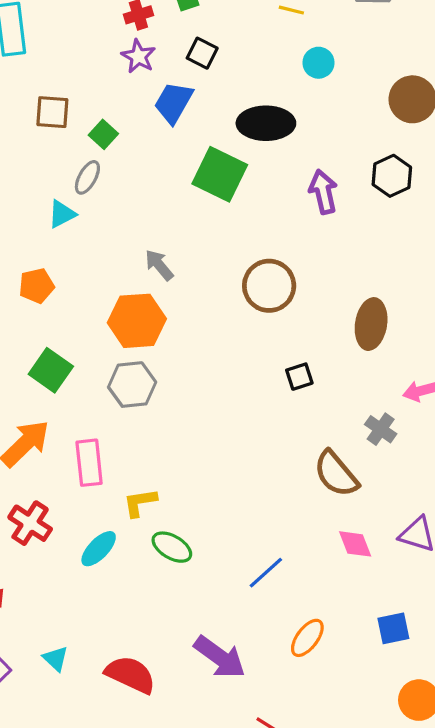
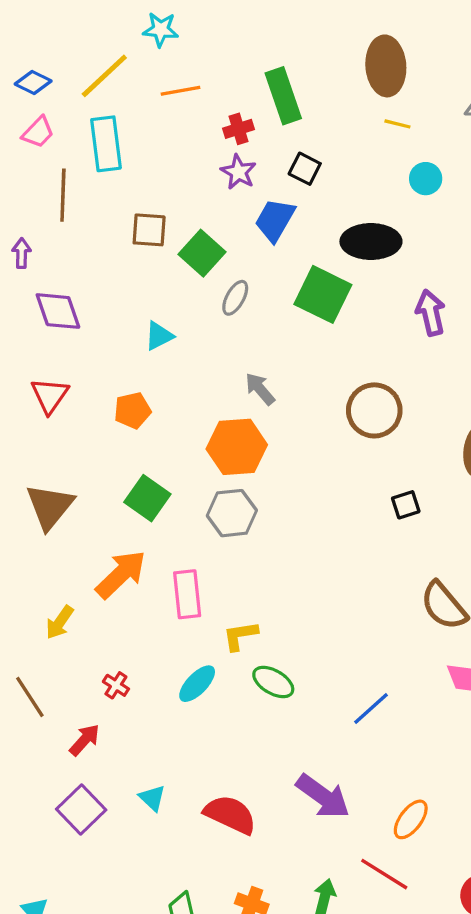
green square: (103, 134) -> (202, 253), size x1.5
gray ellipse: (87, 177) -> (235, 298), moved
red cross: (30, 523) -> (116, 685), moved, size x0.6
orange ellipse: (307, 638) -> (411, 819), moved

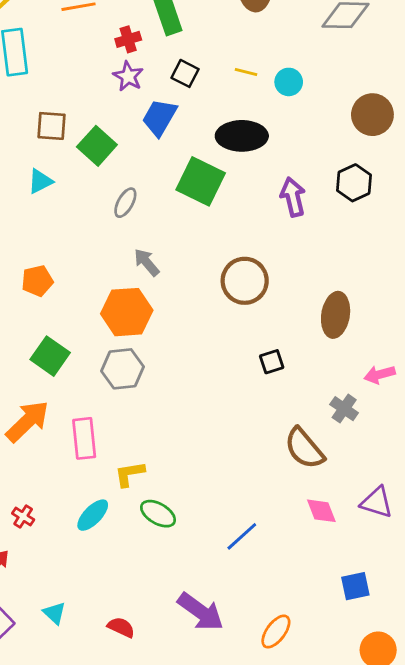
yellow line: (397, 124) -> (246, 72), moved
gray ellipse: (235, 298) -> (125, 203), moved
cyan triangle: (159, 336) -> (40, 181), moved
red semicircle: (230, 814) -> (121, 627), size x0.6

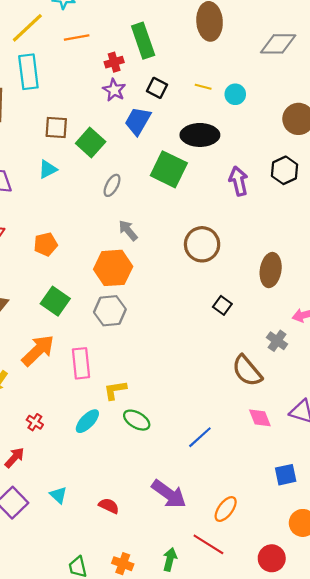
black square: (272, 362) -> (222, 305), turned -36

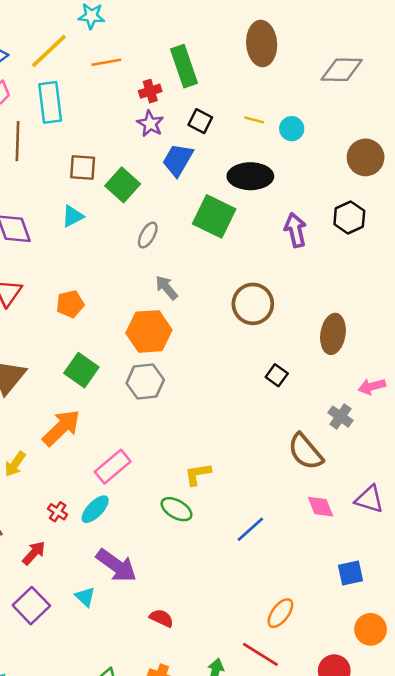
pink rectangle: (81, 363) -> (113, 467), moved, turned 56
yellow L-shape: (115, 390) -> (198, 474), moved
cyan ellipse: (87, 421) -> (95, 509), moved
purple arrow: (169, 494) -> (116, 566), moved
red semicircle: (109, 506) -> (161, 618), moved

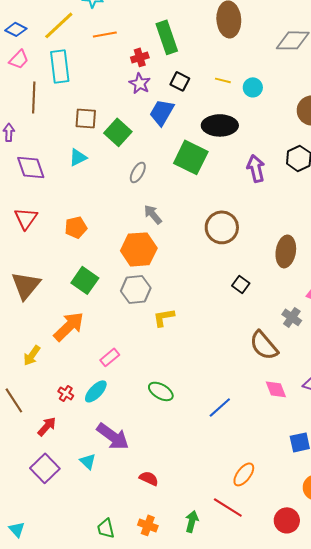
pink rectangle: (113, 467) -> (110, 357), size x0.7
yellow L-shape: (198, 474) -> (164, 317), moved

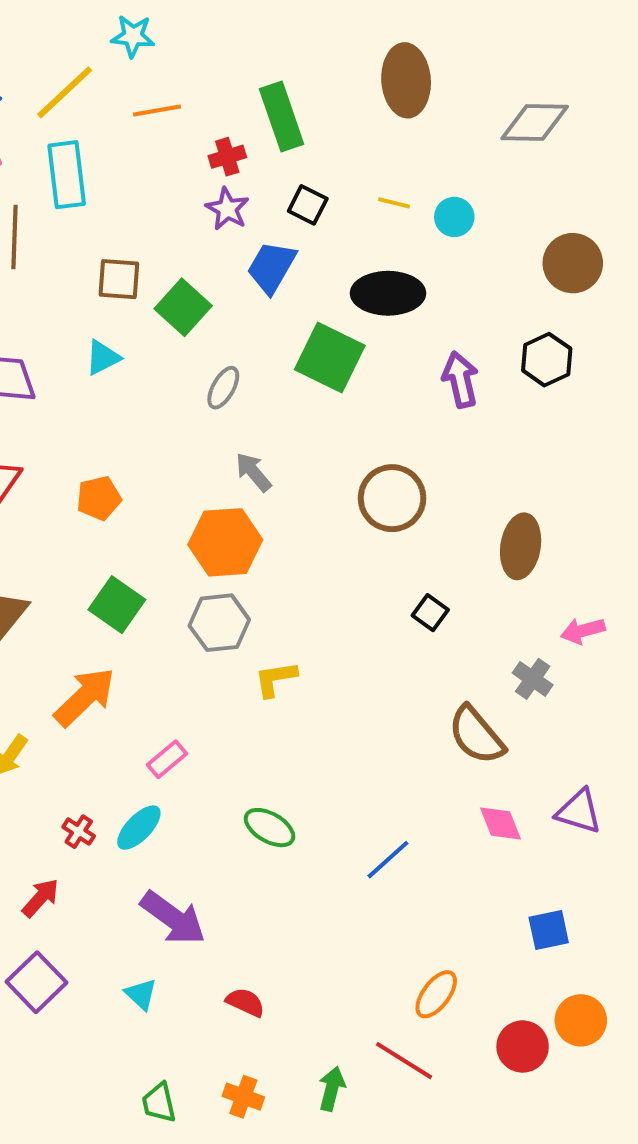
cyan triangle: (88, 461) -> (141, 994), moved
red circle: (287, 520) -> (523, 1046), moved

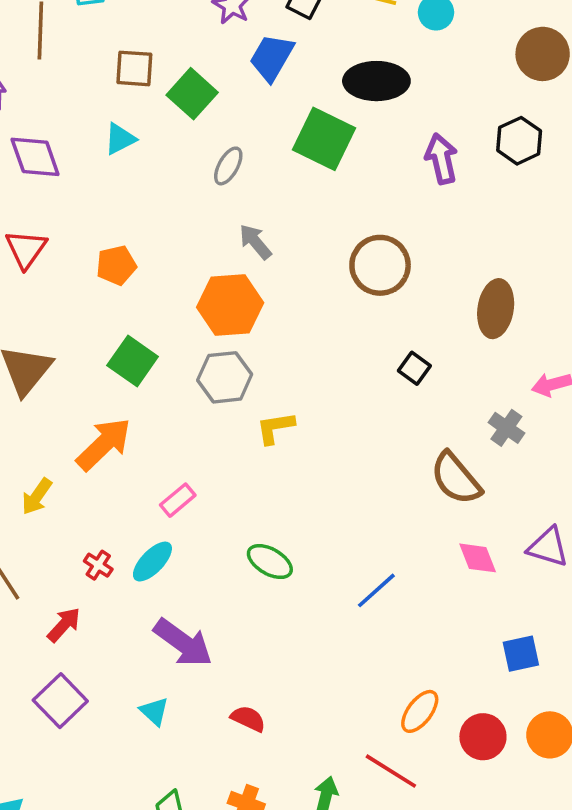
red circle: (523, 1046) -> (483, 737), moved

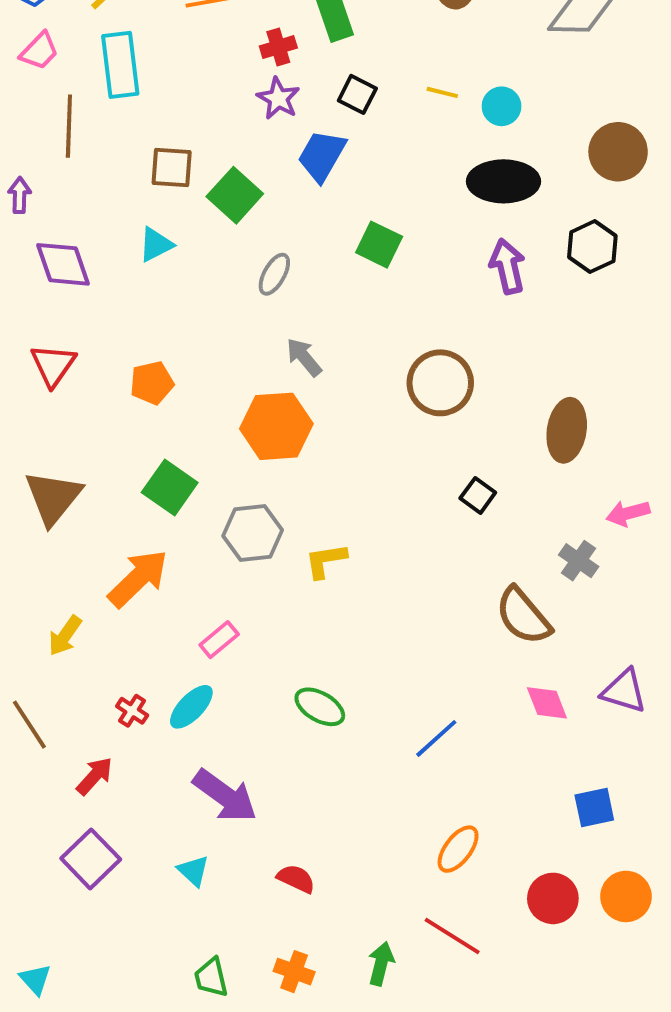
black ellipse: (376, 81) -> (503, 181), moved
green square: (324, 139) -> (379, 245), size x0.7
gray hexagon: (225, 377) -> (253, 533), moved
orange ellipse: (420, 711) -> (458, 849), moved

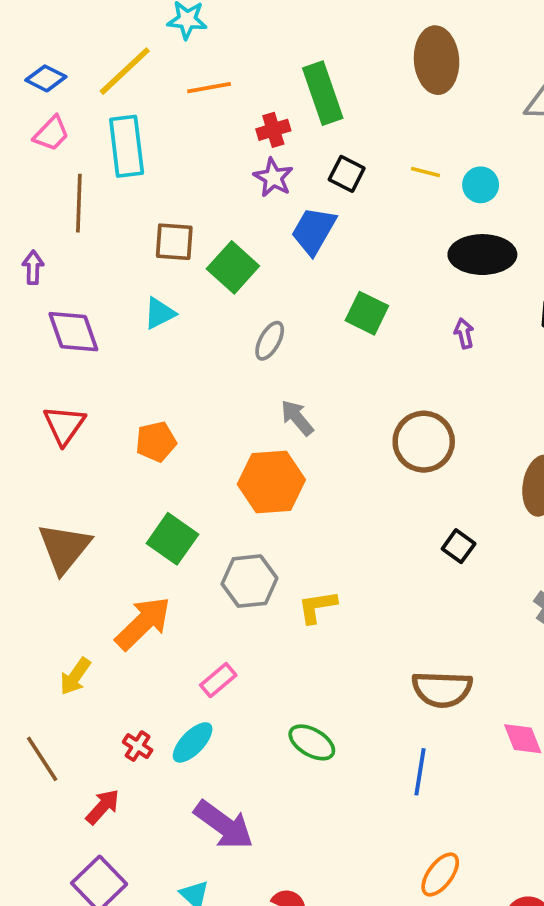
purple arrow: (507, 266) -> (464, 333), moved, size x0.6
brown semicircle: (523, 616) -> (442, 689), moved, turned -48
blue line: (436, 738) -> (420, 772), turned -39

